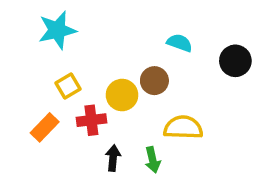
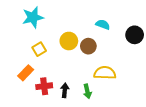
yellow circle: (122, 95) -> (69, 41), moved
red cross: (91, 120) -> (44, 86), moved

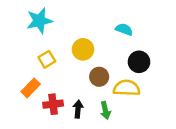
black circle: (135, 35) -> (139, 62), moved
brown circle: (88, 46) -> (99, 77), moved

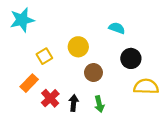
cyan star: (39, 21) -> (22, 20), moved
yellow semicircle: (127, 88) -> (146, 87), moved
red cross: (53, 104) -> (50, 98), turned -36

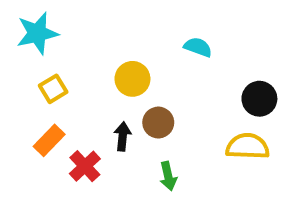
yellow square: (44, 56) -> (53, 89), moved
black circle: (131, 58) -> (259, 99), moved
black arrow: (74, 103) -> (123, 136), moved

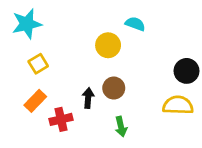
cyan semicircle: (198, 47) -> (135, 24), moved
yellow circle: (132, 79) -> (108, 45), moved
red cross: (85, 166) -> (61, 119), turned 30

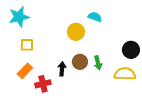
yellow square: (38, 64) -> (27, 45), turned 32
green arrow: (121, 127) -> (98, 63), moved

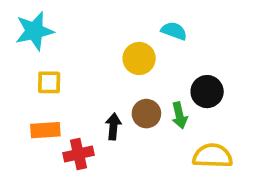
black circle: (131, 50) -> (207, 92), moved
orange rectangle: (25, 71) -> (45, 130), turned 42
yellow semicircle: (125, 74) -> (213, 156), moved

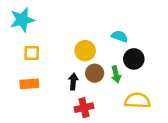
cyan semicircle: (174, 31) -> (120, 36), moved
yellow circle: (139, 58) -> (85, 51), moved
red cross: (78, 154) -> (84, 108), moved

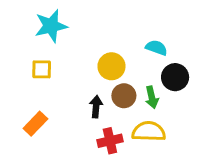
cyan star: (22, 20) -> (51, 26), moved
orange rectangle: (29, 84) -> (35, 124), moved, turned -42
yellow semicircle: (137, 100) -> (149, 131), moved

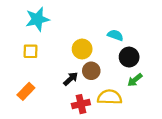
green arrow: (152, 97) -> (135, 80), moved, turned 63
black arrow: (96, 107) -> (71, 79), turned 42

